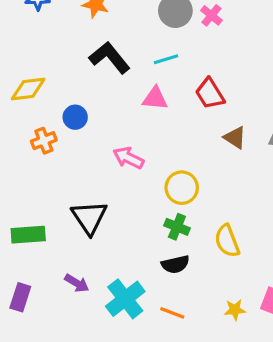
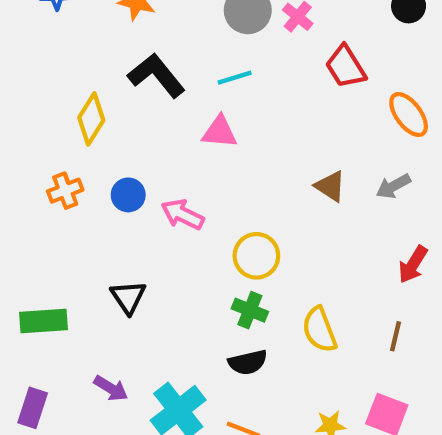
yellow diamond: (28, 89) -> (91, 119), moved, turned -51
red trapezoid: (210, 94) -> (346, 67), moved
blue circle: (75, 117) -> (128, 195), moved
black triangle: (89, 217) -> (128, 297), size x0.7

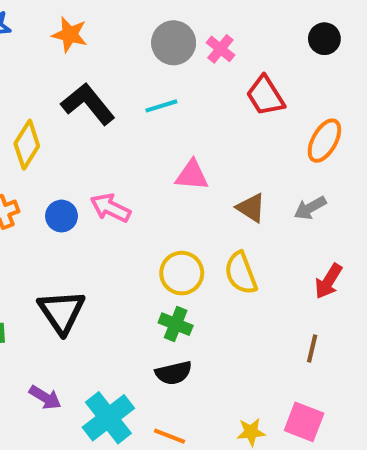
orange ellipse: (409, 115) -> (324, 141), turned 66
pink triangle: (219, 132) -> (192, 175), moved
pink arrow: (183, 215) -> (110, 208), moved
black triangle: (128, 297) -> (61, 312), size x1.4
yellow semicircle: (319, 330) -> (241, 273), moved

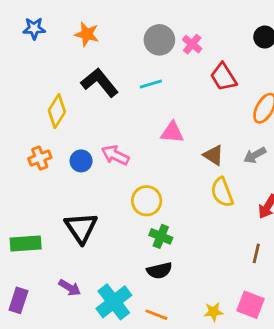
yellow circle: (182, 273) -> (147, 201), moved
yellow semicircle: (241, 273) -> (222, 192), moved

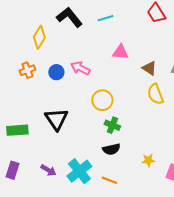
purple arrow: (70, 288) -> (48, 170), moved
yellow star: (213, 312) -> (148, 160), moved

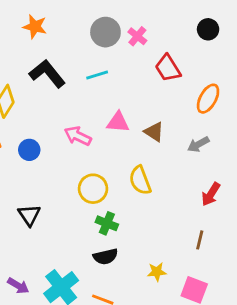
pink arrow: (80, 68) -> (78, 136), moved
brown triangle: (149, 68) -> (154, 132), moved
yellow semicircle: (155, 94) -> (140, 180), moved
black triangle: (56, 119) -> (29, 215), size x0.7

